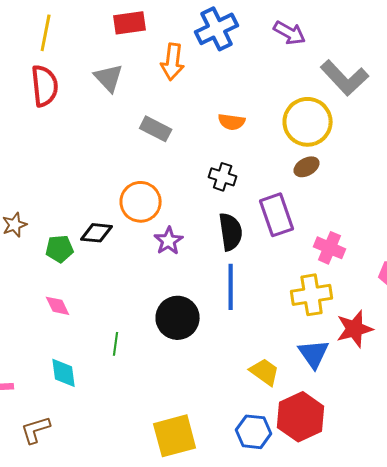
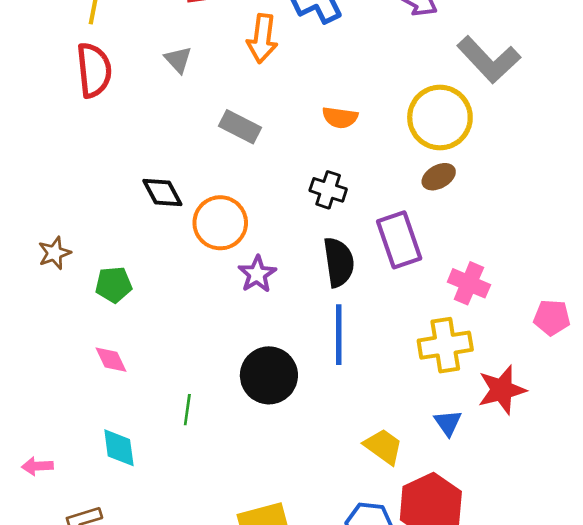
gray triangle: (109, 78) -> (178, 60), size x0.7
black diamond: (97, 233) -> (162, 192), moved, turned 56
blue triangle: (314, 354) -> (448, 423), size x0.7

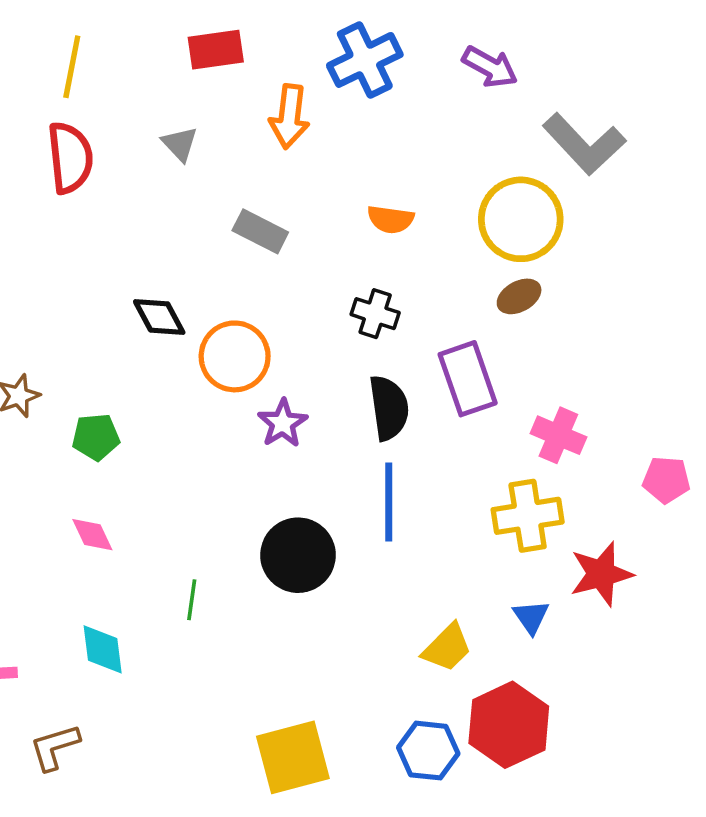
yellow trapezoid: (383, 446) -> (447, 648), turned 99

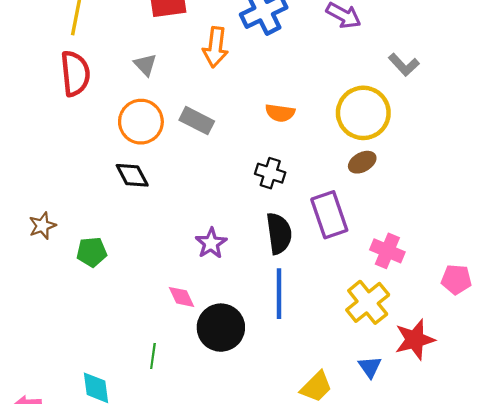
gray L-shape: (584, 144) -> (404, 65), size x0.6
orange circle: (235, 356) -> (141, 122), moved
yellow cross: (528, 516) -> (368, 302), turned -30
pink diamond: (92, 535) -> (181, 297), moved

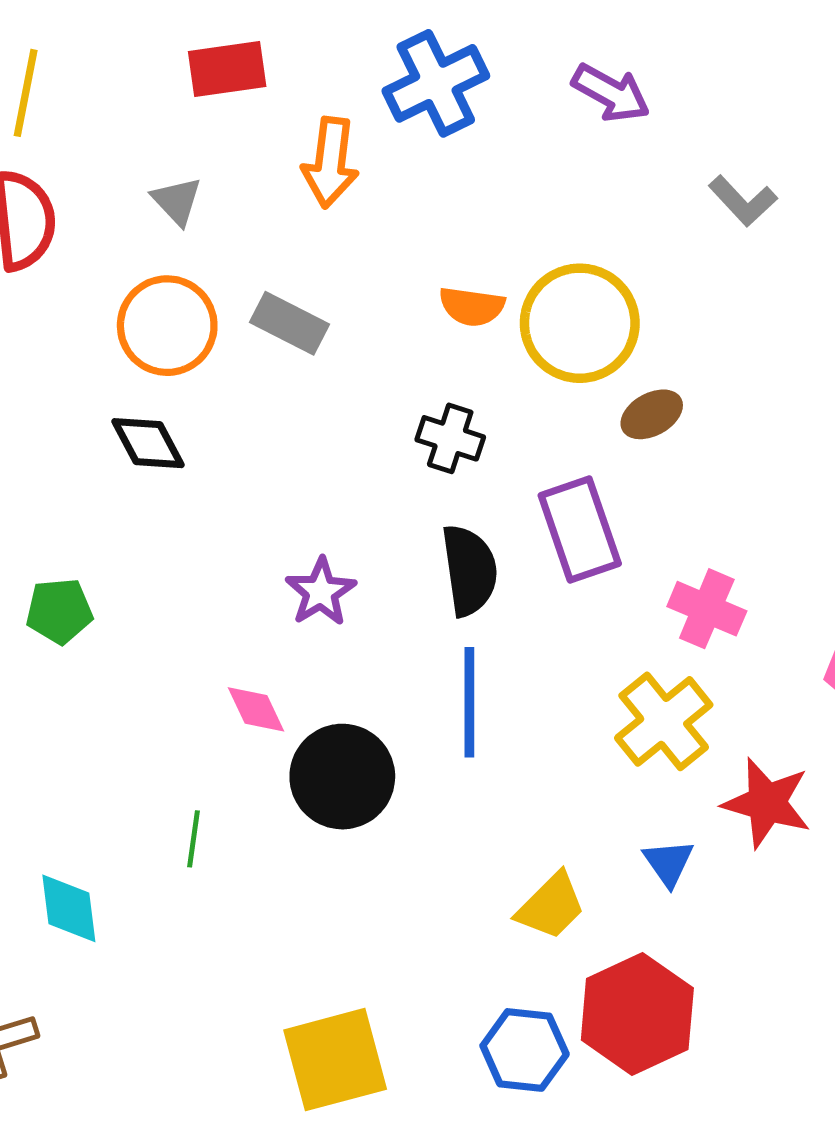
yellow circle: (363, 113) -> (580, 323), moved
red star: (415, 340) -> (767, 803), turned 30

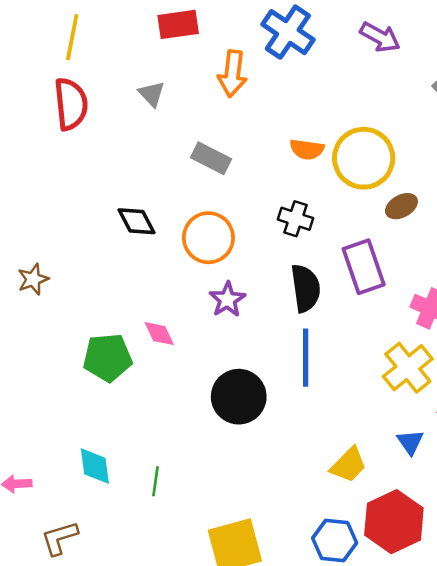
blue cross: (436, 83) -> (288, 32), turned -30
orange circle: (167, 326) -> (208, 238), moved
green pentagon: (59, 611) -> (107, 358), moved, size x1.4
pink diamond: (256, 709) -> (159, 334), moved
green line: (194, 839) -> (155, 481), moved

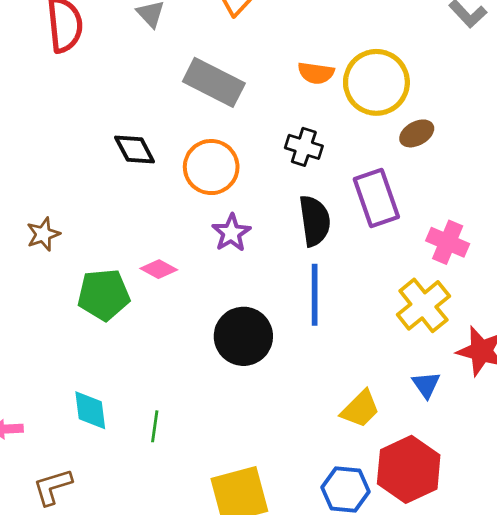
gray rectangle: (211, 158) -> (214, 82), size x1.4
brown star: (33, 279) -> (43, 234), moved
pink diamond: (159, 334) -> (159, 269), turned -36

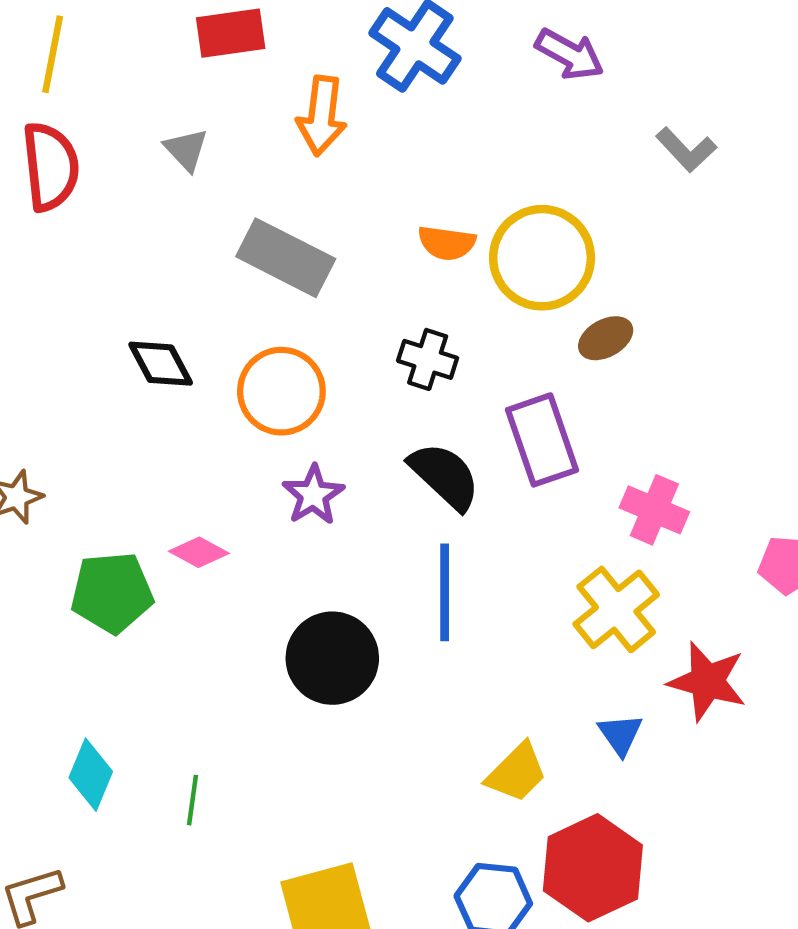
black semicircle: (315, 221) -> (445, 476), turned -39
cyan diamond: (90, 410) -> (91, 775), turned 30

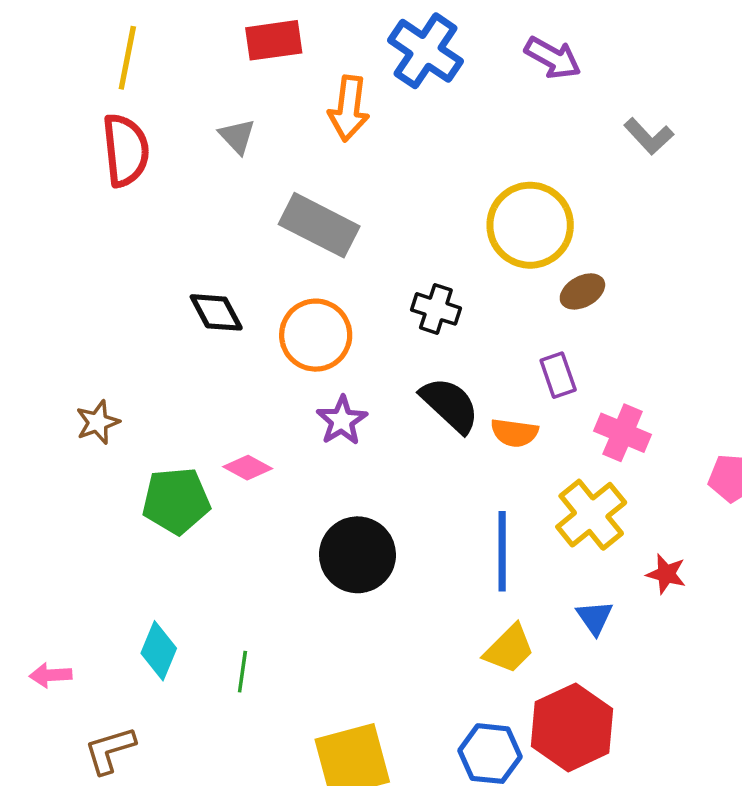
orange semicircle: (447, 243) -> (514, 433), moved
purple rectangle: (542, 440) -> (558, 375), moved, size x0.6
blue line: (445, 592) -> (502, 551), moved
red star: (707, 681) -> (666, 574), size x0.6

